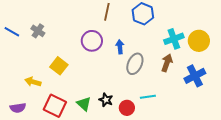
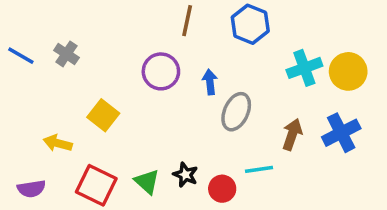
brown arrow: (167, 63) -> (292, 134), moved

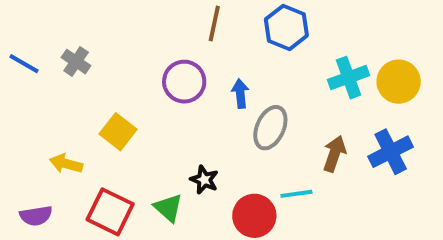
black star: (185, 175) -> (204, 180), moved
red circle: (222, 189) -> (254, 216), size x1.4

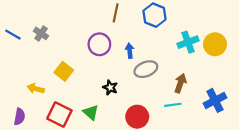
gray ellipse: (270, 128) -> (146, 69), turned 45
blue cross: (391, 152) -> (215, 100), moved
black star: (204, 180) -> (110, 87), moved
cyan line: (296, 194) -> (173, 105), moved
purple semicircle: (36, 216) -> (19, 117), turned -70

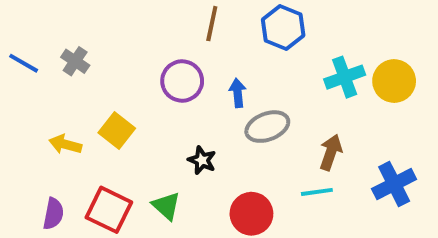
yellow arrow: (36, 89) -> (65, 144), moved
purple semicircle: (19, 117) -> (53, 214), moved

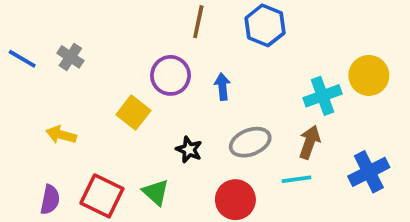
cyan cross: (345, 77) -> (323, 96), moved
gray ellipse: (267, 127) -> (250, 142), moved
yellow square: (117, 131) -> (133, 113), moved

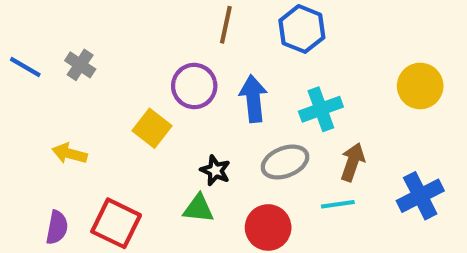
blue arrow: (222, 87) -> (253, 99), size x1.5
cyan cross: (323, 96) -> (321, 109), moved
green triangle: (156, 192) -> (198, 208), moved, turned -36

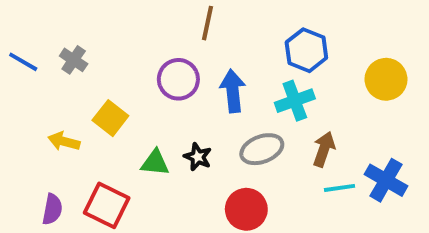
blue hexagon: (302, 29) -> (306, 50), moved
yellow square: (152, 128) -> (110, 118), moved
blue cross: (420, 196) -> (386, 180), turned -33
cyan line: (338, 204) -> (339, 188), moved
green triangle: (198, 208) -> (155, 163), moved

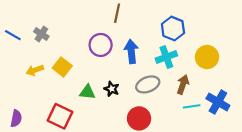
yellow circle: (386, 79) -> (207, 57), moved
yellow arrow: (64, 141) -> (35, 70), moved, turned -35
purple semicircle: (52, 209) -> (16, 118), moved

